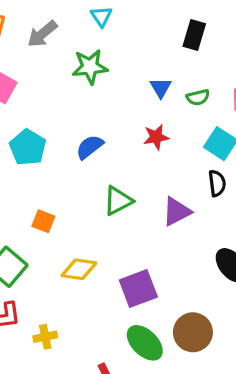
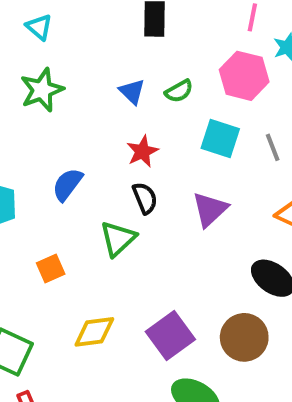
black semicircle: (217, 183) -> (145, 198), moved
purple triangle: (177, 212) -> (210, 209), moved
orange square: (43, 221) -> (51, 269), moved, turned -30
brown circle: (193, 332) -> (244, 337), moved

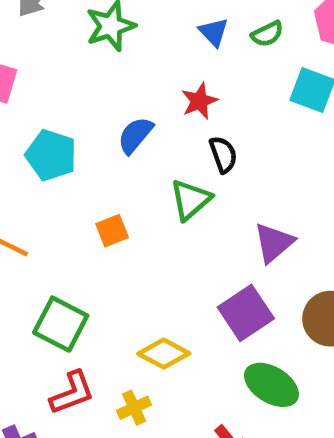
red star: (142, 151) -> (199, 101), moved
purple triangle: (210, 209) -> (274, 243), moved
yellow diamond: (94, 332) -> (164, 354), moved, turned 33

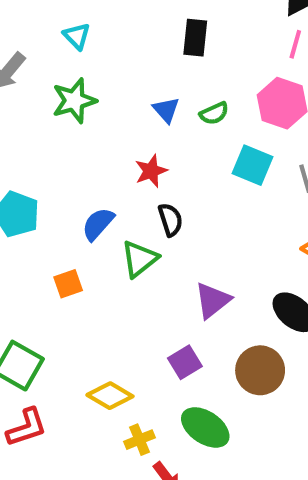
blue semicircle: (135, 135) -> (98, 224), moved
purple square: (246, 313) -> (185, 362), size x0.7
yellow cross: (134, 408) -> (139, 440), moved

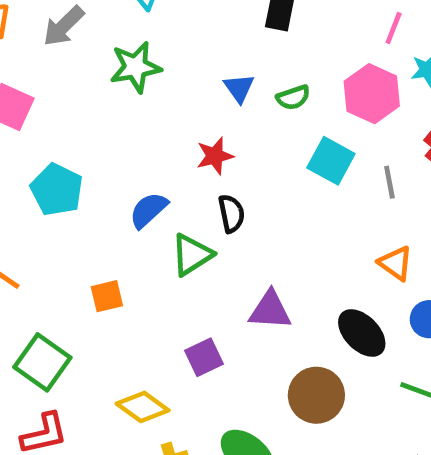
orange square: (68, 284) -> (107, 296), moved
purple triangle: (212, 300) -> (270, 310), turned 36
purple square: (185, 362) -> (204, 357), moved

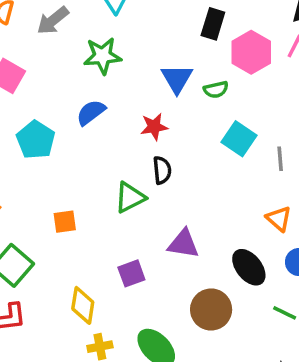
blue triangle: (239, 88) -> (177, 79), size x1.4
pink hexagon: (372, 94) -> (251, 52), moved
blue semicircle: (148, 210) -> (91, 112), moved
yellow diamond: (143, 407) -> (83, 305), turned 57

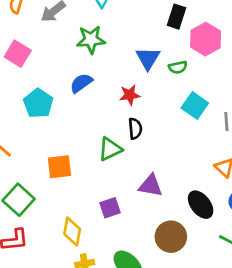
orange square: (65, 222) -> (59, 167), size x1.4

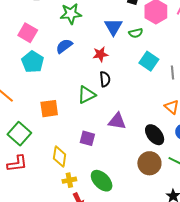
pink square: (18, 54) -> (28, 33), moved
purple square: (110, 208) -> (87, 138), turned 35
brown circle: (171, 237) -> (149, 163), moved

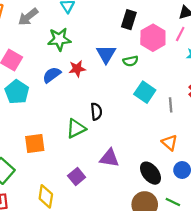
red star: (100, 54) -> (77, 69), moved
purple square: (87, 138) -> (77, 176), turned 35

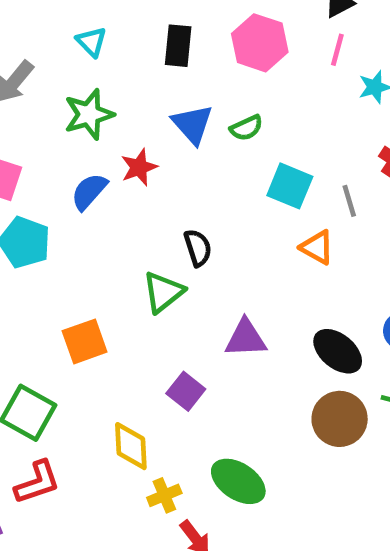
black rectangle: (129, 20) -> (178, 46), moved
pink hexagon: (153, 38) -> (260, 43), moved
orange triangle: (170, 143) -> (317, 247), moved

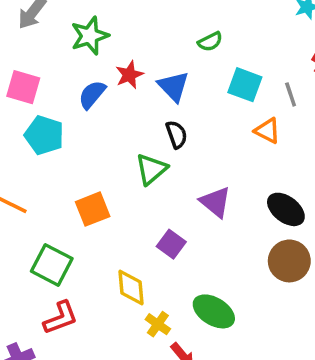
blue triangle: (192, 124) -> (173, 86), moved
purple triangle: (246, 338) -> (215, 202), turned 44
yellow cross: (164, 495) -> (158, 324), turned -30

